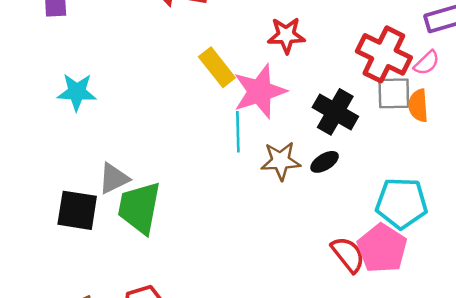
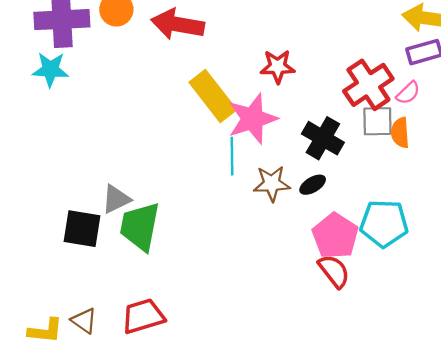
red cross: (384, 54) -> (368, 85), turned 30
yellow rectangle: (217, 67) -> (213, 96), size x1.4
cyan star: (77, 92) -> (50, 70), moved
pink pentagon: (382, 248) -> (335, 236), moved

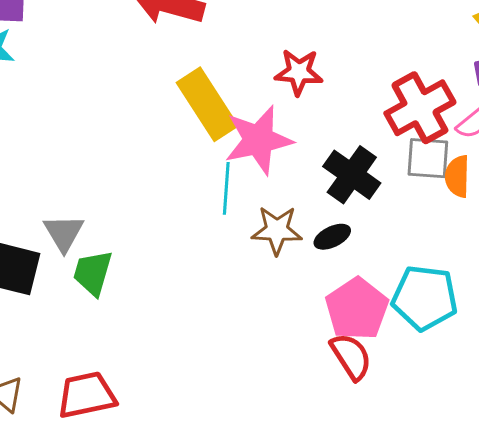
gray triangle: (116, 199) -> (64, 233), turned -40
green trapezoid: (140, 226) -> (93, 273), size x0.7

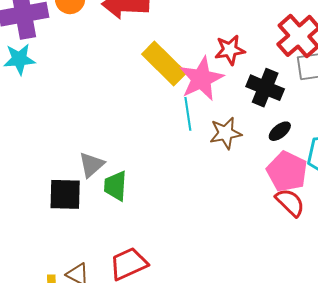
red star: (299, 72) -> (230, 50), moved
gray triangle: (64, 233) -> (92, 165), turned 32
black ellipse: (332, 237) -> (280, 131), moved

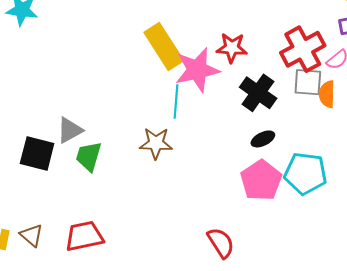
brown star: (226, 133) -> (156, 143), moved
red semicircle: (290, 202) -> (221, 243), moved

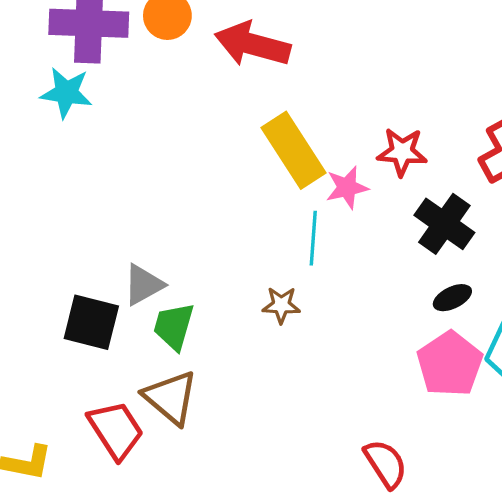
pink star: (197, 70) -> (347, 188), size x0.6
brown star: (156, 143) -> (281, 305), size x0.7
brown triangle: (32, 235) -> (171, 398), moved, size x1.5
red trapezoid: (84, 236) -> (116, 430), moved, turned 69

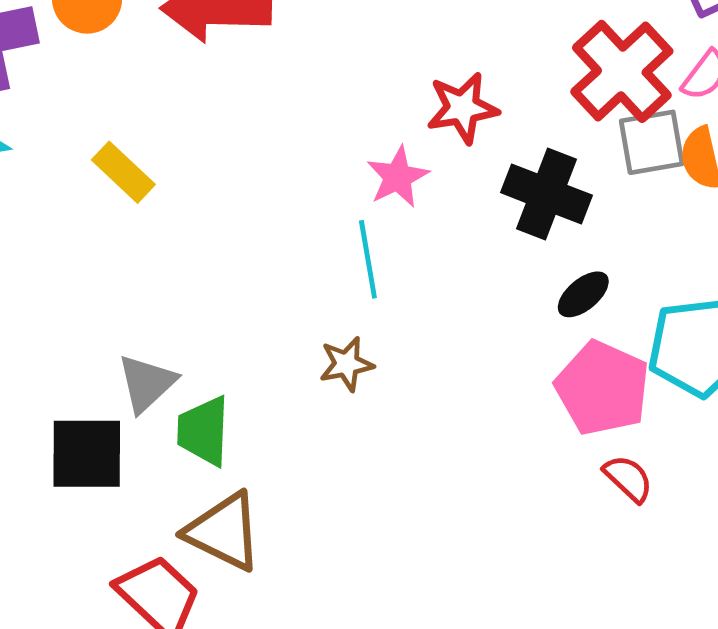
yellow rectangle: (293, 150) -> (123, 172), moved, size x0.6
red semicircle: (386, 464) -> (628, 478), moved, size x0.7

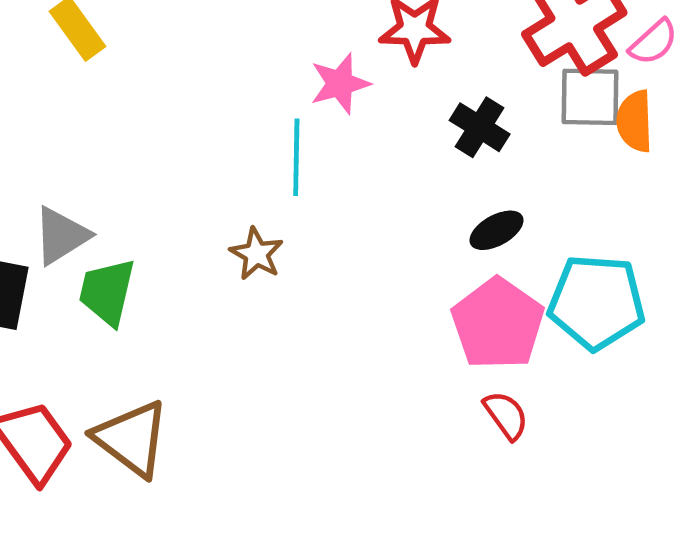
black cross: (546, 194) -> (480, 127), size x0.7
brown star: (346, 364) -> (256, 254), turned 30
brown triangle: (224, 532) -> (132, 439), moved

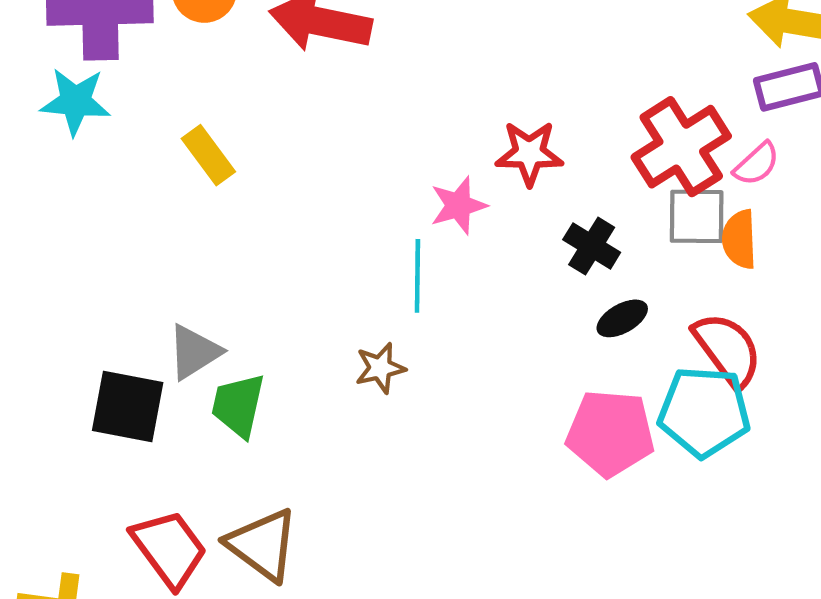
black ellipse: (496, 230) -> (622, 318), moved
brown star: (256, 254) -> (380, 368), turned 30
pink pentagon: (498, 324) -> (610, 433), turned -30
red semicircle: (506, 415) -> (728, 350), moved, size x1.6

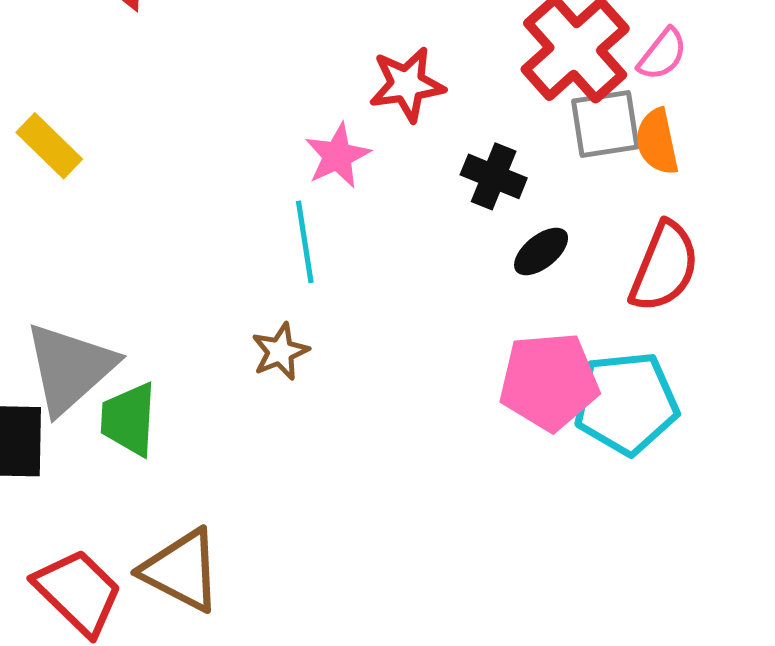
red semicircle: (728, 350) -> (664, 267), turned 68
gray triangle: (194, 352) -> (70, 368), size x1.5
cyan pentagon: (704, 412) -> (626, 403), moved

